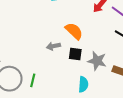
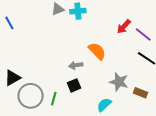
black square: (75, 54) -> (74, 85), moved, turned -32
cyan semicircle: (83, 84) -> (104, 105), turned -140

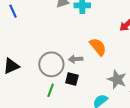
black square: (74, 85) -> (72, 79), turned 32
gray circle: (31, 96) -> (51, 64), moved

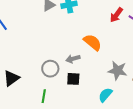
gray circle: (51, 64) -> (50, 69), size x0.7
green line: (51, 90) -> (44, 96), moved

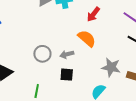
red arrow: (116, 15) -> (93, 14), moved
gray circle: (50, 69) -> (42, 54), moved

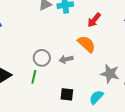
black square: (67, 75) -> (67, 94), moved
green line: (37, 91) -> (34, 77), moved

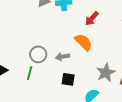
gray star: (110, 74) -> (106, 73), turned 30
black square: (67, 94) -> (68, 79), moved

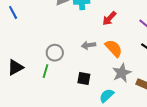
orange semicircle: (83, 42) -> (114, 48), moved
gray arrow: (62, 57) -> (88, 45), moved

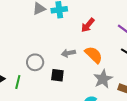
green line: (46, 71) -> (18, 82), moved
black square: (84, 79) -> (57, 75), moved

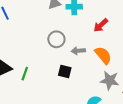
gray circle: (35, 62) -> (56, 39), moved
gray star: (103, 79) -> (110, 80), turned 30

